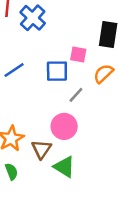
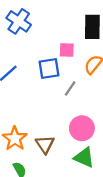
pink circle: (64, 126) -> (82, 128), moved
green triangle: (64, 167) -> (84, 157), moved

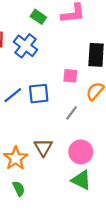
blue square: (49, 69) -> (39, 94), moved
brown triangle: (45, 144) -> (43, 147), moved

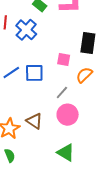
brown triangle: (43, 147) -> (34, 121), turned -30
pink circle: (81, 152) -> (68, 115), moved

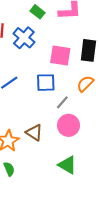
pink square: (64, 60) -> (60, 56), moved, size x1.5
blue square: (34, 73) -> (46, 83), moved

